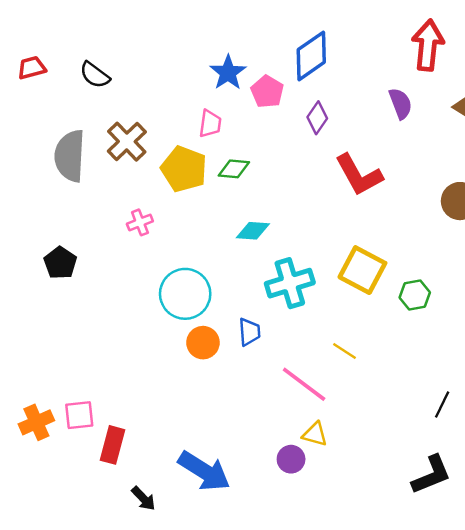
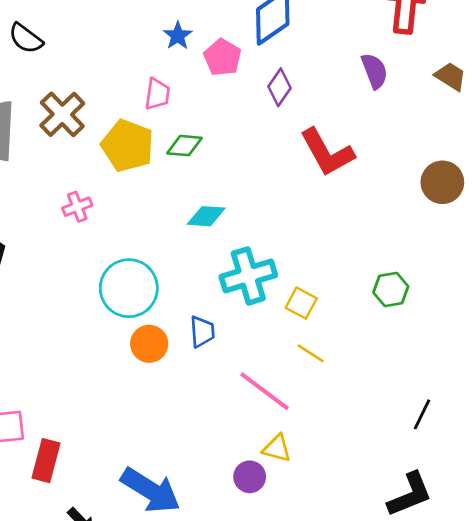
blue star: (228, 73) -> (178, 36), size x0.7
yellow square: (362, 270) -> (301, 303), moved, size x0.6

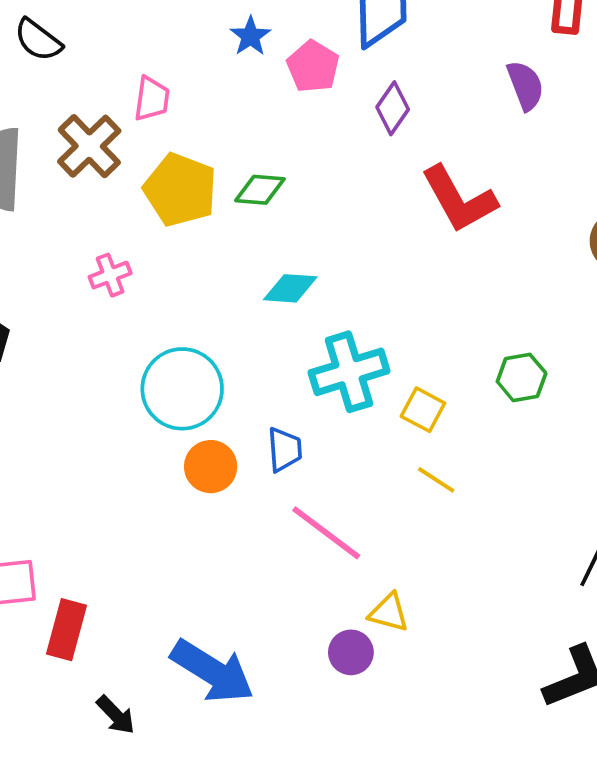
pink trapezoid: (157, 94) -> (152, 99), moved
green hexagon: (391, 289) -> (522, 377), moved
pink line: (265, 391) -> (326, 533), moved

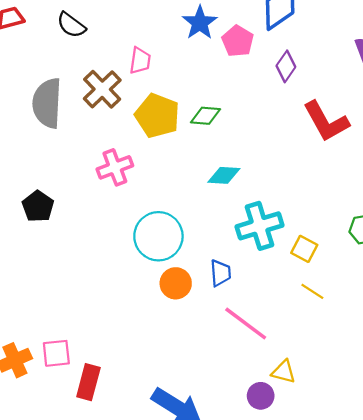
blue star: (250, 36) -> (200, 23), size x1.4
pink cross: (110, 275) -> (115, 167), size x1.4

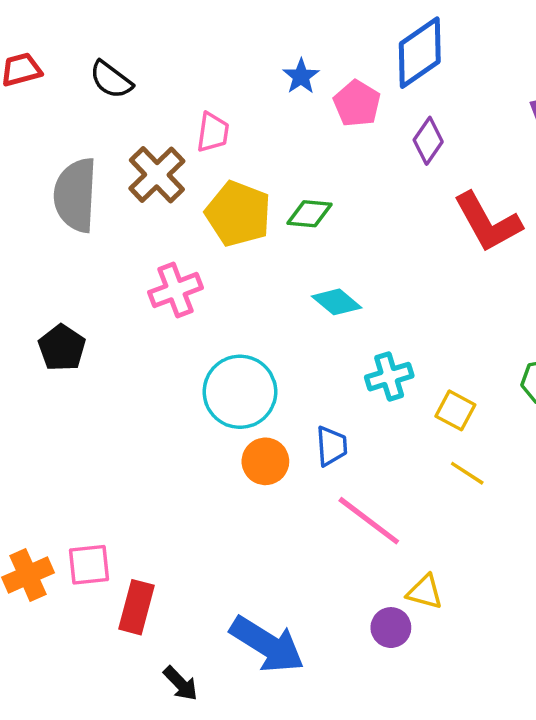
blue star: (200, 23) -> (301, 76), size x0.7
cyan diamond: (224, 175) -> (337, 302), turned 36
cyan cross: (259, 226) -> (389, 377), size x0.7

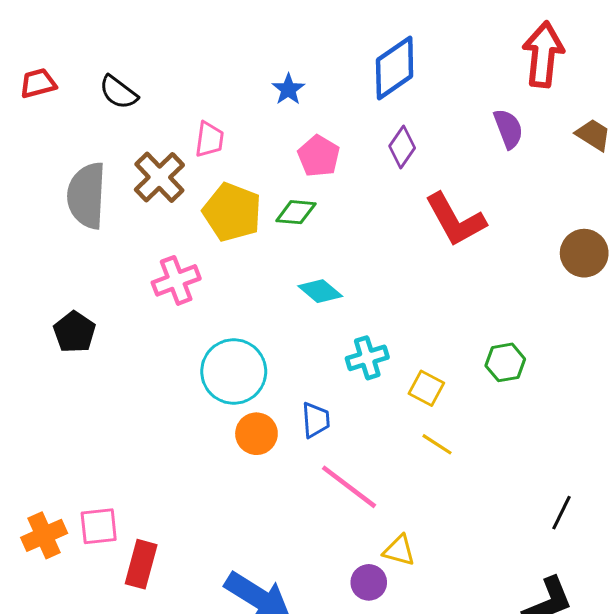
pink pentagon: (357, 103) -> (319, 156), moved

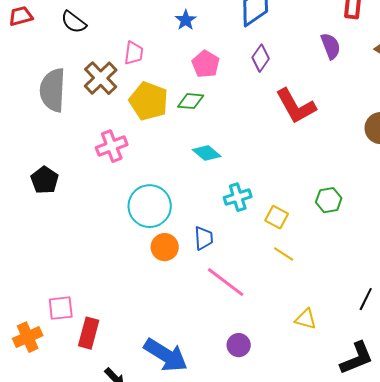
orange cross: (44, 535) -> (28, 337), moved
yellow triangle: (399, 551) -> (306, 319), moved

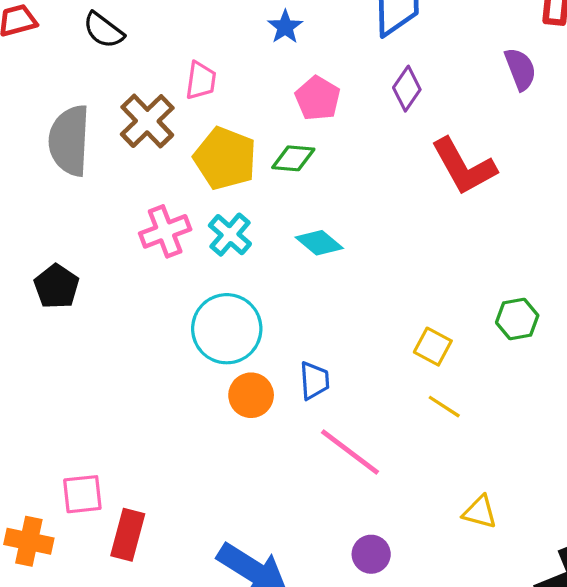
cyan cross: (238, 197) -> (230, 235), moved, turned -32
orange cross: (28, 337) -> (29, 541), turned 36

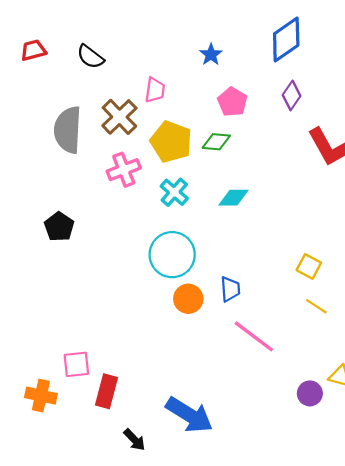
pink cross: (165, 231) -> (124, 170), moved
cyan diamond: (319, 243) -> (233, 198), turned -40
purple circle: (371, 554) -> (310, 393), moved

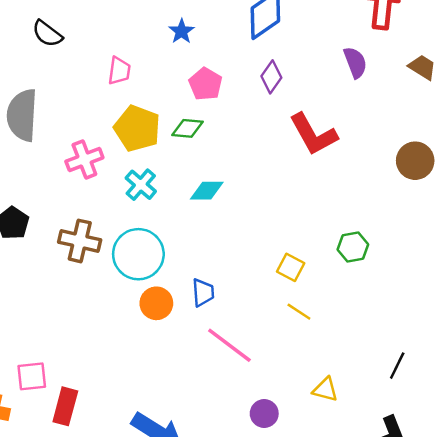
brown cross: (119, 117) -> (80, 241), moved, turned -33
purple circle: (310, 393) -> (264, 414), moved

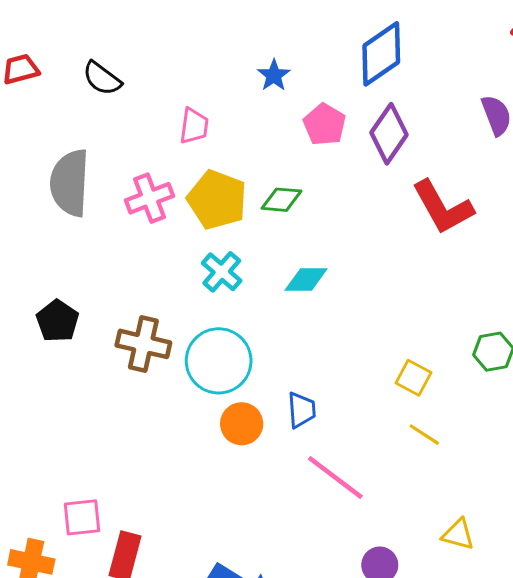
purple diamond: (271, 77) -> (389, 134), size x1.4
pink pentagon: (205, 84) -> (325, 124), moved
pink cross: (84, 160) -> (150, 198), moved

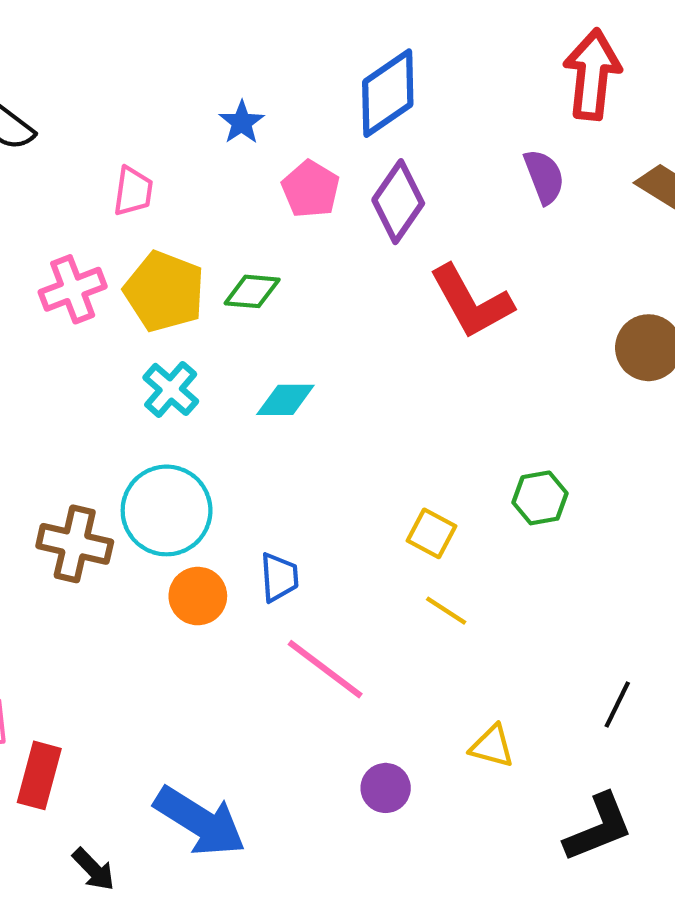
brown cross: (143, 344) -> (75, 544), moved

